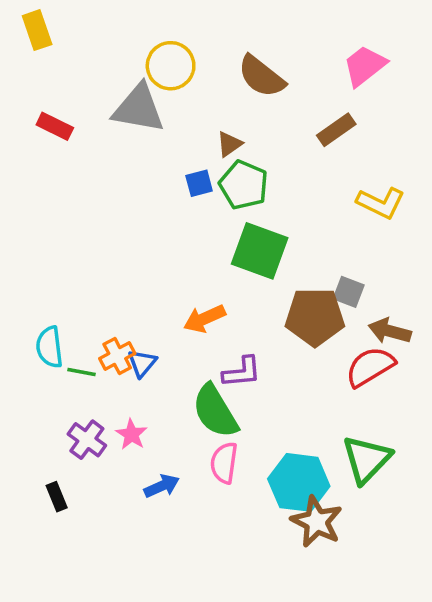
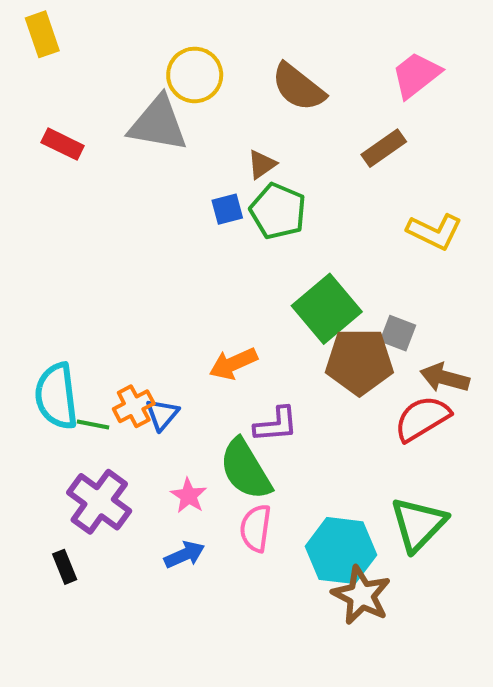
green square: (260, 251) -> (327, 309), moved, turned 30
cyan semicircle: (49, 347) -> (56, 396), size x1.4
pink star: (131, 434) -> (189, 496), moved
purple cross: (87, 440) -> (99, 502), size x1.4

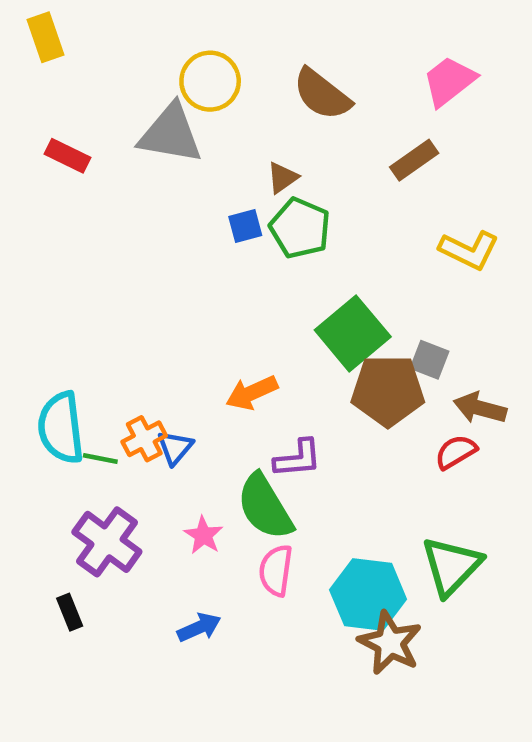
red semicircle: (422, 418) -> (456, 452), size x0.7
blue arrow: (185, 555) -> (199, 627), moved

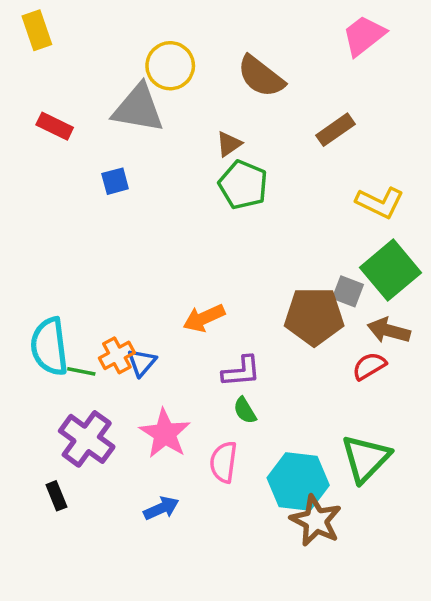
pink trapezoid: (449, 81) -> (364, 36), moved
blue square: (245, 226) -> (115, 181), moved
green square: (353, 333) -> (391, 270), moved
green semicircle: (265, 507) -> (245, 410), moved, size x0.5
pink star: (203, 535) -> (165, 434), size x1.6

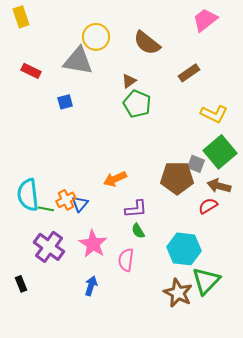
green triangle: (366, 458) -> (206, 281), moved
cyan hexagon: (298, 482) -> (184, 249), moved
black rectangle: (56, 496) -> (21, 284), moved
blue arrow: (161, 508) -> (91, 286), turned -48

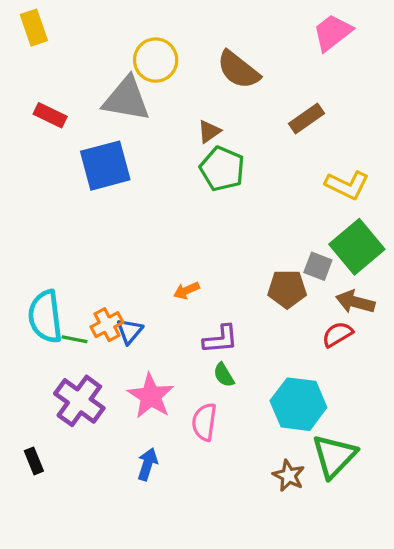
blue square: (65, 102) -> (105, 166), size x2.0
brown pentagon: (177, 178) -> (287, 289), size x0.7
orange arrow: (115, 179) -> (186, 291), size x0.7
brown star: (178, 293) -> (289, 476), size x0.7

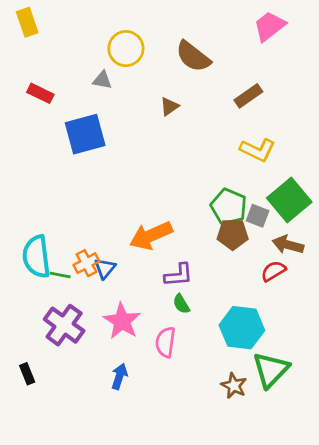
gray triangle: (126, 99) -> (102, 80), size x0.5
green pentagon: (222, 169) -> (229, 207), moved
yellow L-shape: (347, 185) -> (258, 150), moved
orange arrow: (186, 291) -> (151, 236), size x2.0

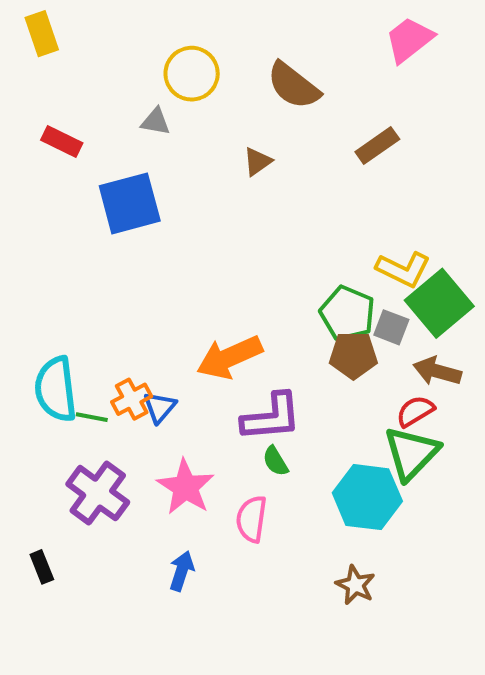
yellow L-shape: (258, 150) -> (403, 269), moved
purple L-shape: (179, 275) -> (271, 417), size x1.4
green triangle: (271, 370) -> (411, 453), moved

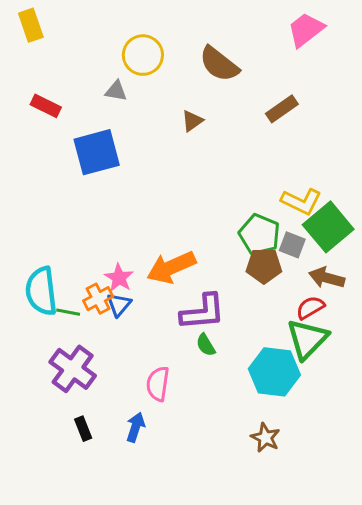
pink star: (186, 487) -> (119, 278), moved, size x0.7
pink semicircle: (251, 519) -> (158, 384), moved
black rectangle: (42, 567) -> (83, 429), moved

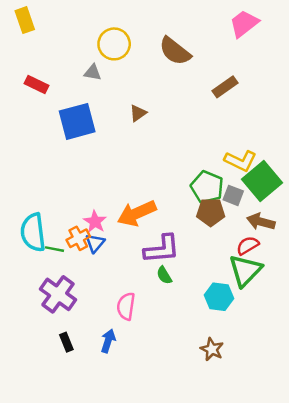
brown triangle: (192, 121) -> (138, 113), moved
cyan hexagon: (274, 372) -> (219, 297), size x0.7

